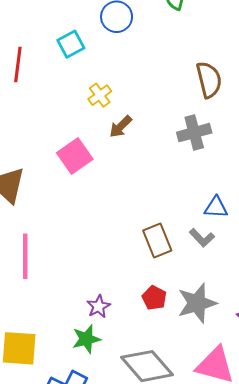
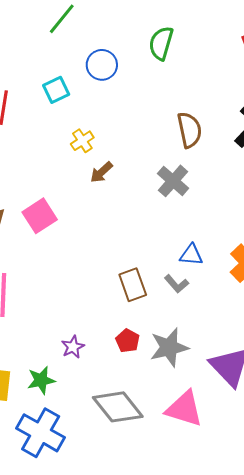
gray cross: (194, 133) -> (173, 181), turned -36
pink square: (75, 156) -> (40, 216), moved
green star: (86, 339) -> (41, 380), moved

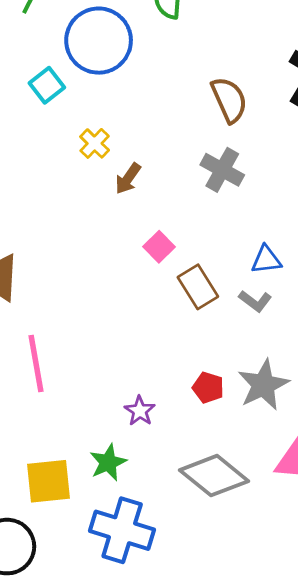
blue circle: (102, 65) -> (99, 41), size x1.6
pink square: (40, 216) -> (159, 247), moved, size x0.7
brown rectangle: (133, 285) -> (198, 287), moved

